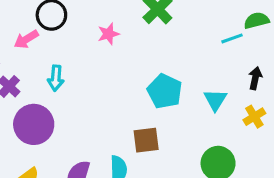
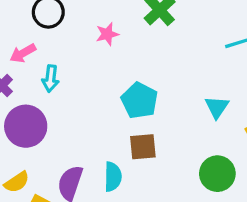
pink arrow: (26, 39) -> (23, 53), moved
cyan pentagon: (165, 91) -> (139, 100), moved

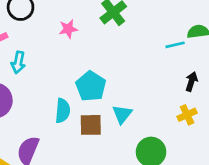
cyan triangle: (217, 107) -> (122, 114), moved
cyan semicircle: (113, 177) -> (63, 111), moved

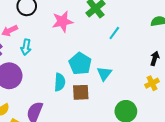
pink star: (68, 29) -> (62, 22), size x1.5
cyan line: (175, 45) -> (114, 33), moved, turned -40
cyan triangle: (122, 114) -> (104, 74), moved

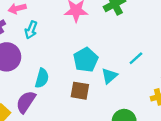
cyan line: (114, 33) -> (136, 58), moved
cyan semicircle: (60, 82) -> (42, 78), moved

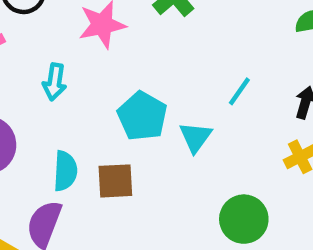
cyan arrow: (31, 30) -> (55, 82), moved
brown square: (80, 91) -> (115, 181), moved

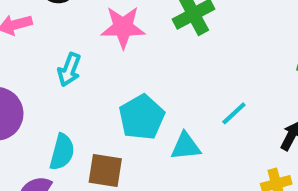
cyan triangle: (195, 137) -> (186, 146), turned 36

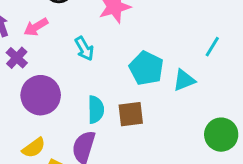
cyan arrow: (69, 70) -> (84, 49), turned -35

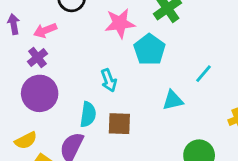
cyan arrow: (84, 49) -> (109, 80), moved
purple cross: (17, 58) -> (37, 58), moved
cyan pentagon: (146, 68) -> (149, 50), moved

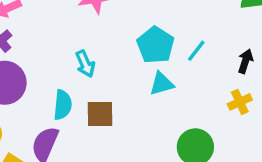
cyan pentagon: (149, 50) -> (156, 45), moved

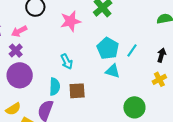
cyan triangle: (162, 84) -> (113, 71), turned 35

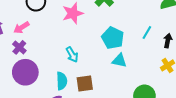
cyan line: (132, 50) -> (147, 33), moved

